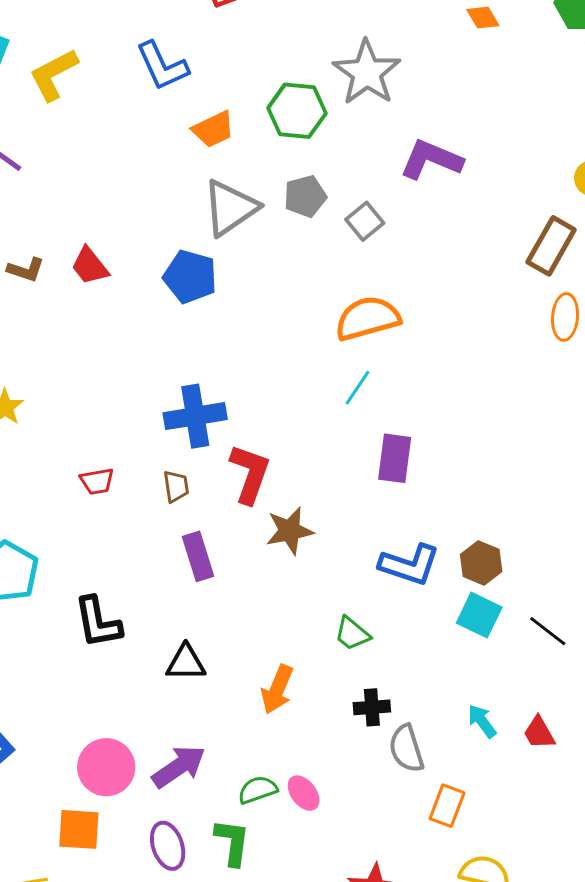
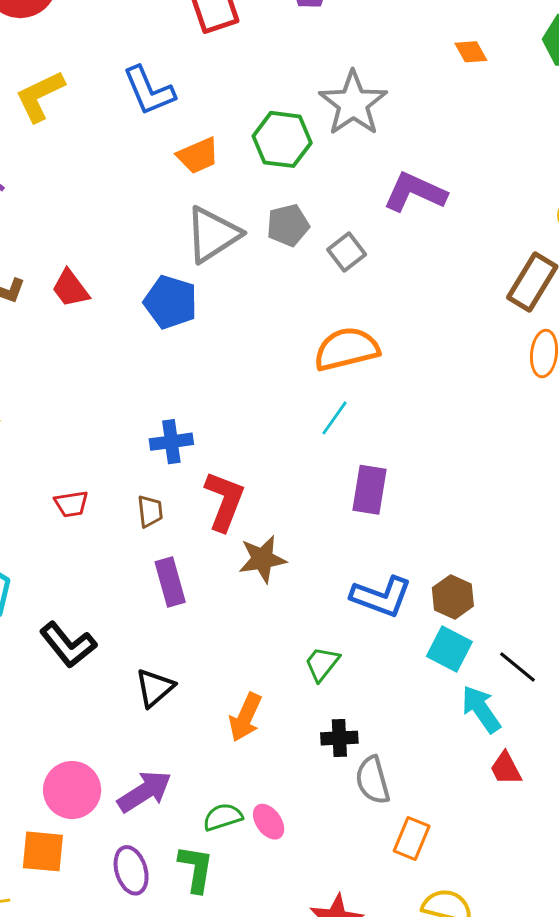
blue cross: (195, 416) -> (171, 442), size x0.7
black L-shape: (98, 622) -> (68, 645), turned -30
green trapezoid: (352, 634) -> (322, 664), turned 87
black triangle: (186, 663) -> (155, 688), turned -42
cyan arrow: (482, 721) -> (481, 709), moved, size x1.4

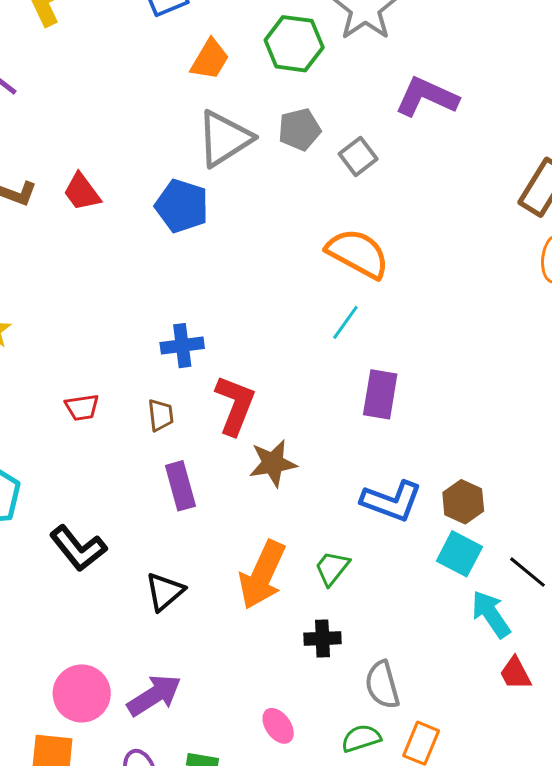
orange trapezoid: (198, 156) -> (210, 59), turned -36
orange semicircle: (347, 349) -> (358, 253), turned 42
orange arrow: (245, 717) -> (262, 575), moved, size x1.4
black cross: (339, 738) -> (322, 638), moved
green semicircle: (223, 817) -> (361, 738), moved

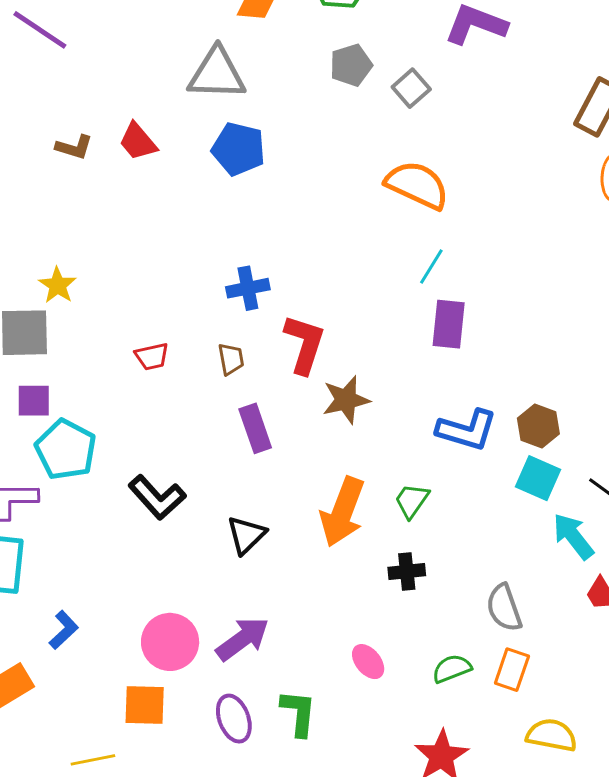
gray triangle: (224, 138) -> (217, 74), moved, turned 38
cyan line: (345, 322) -> (431, 266), moved
gray semicircle: (382, 685) -> (504, 608), moved

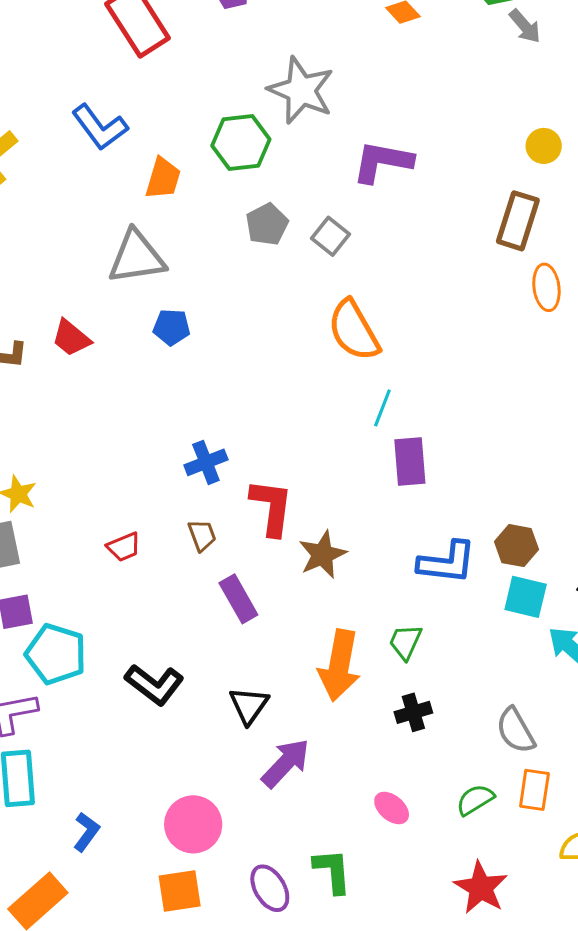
blue pentagon: (239, 149) -> (172, 327), size x0.7
orange semicircle: (417, 185) -> (354, 330), turned -134
purple arrow: (243, 639) -> (286, 763), moved

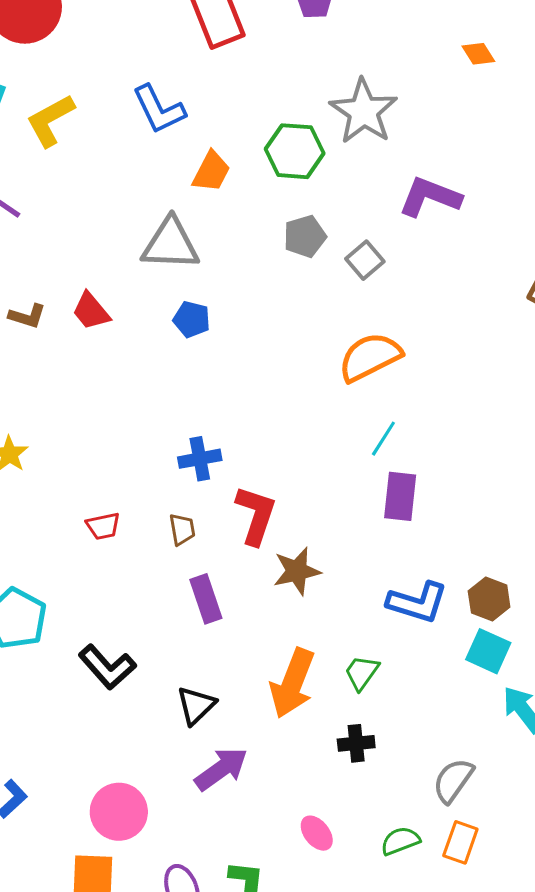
orange semicircle: (354, 330) -> (370, 357), turned 82
gray semicircle: (516, 730) -> (453, 780), turned 54

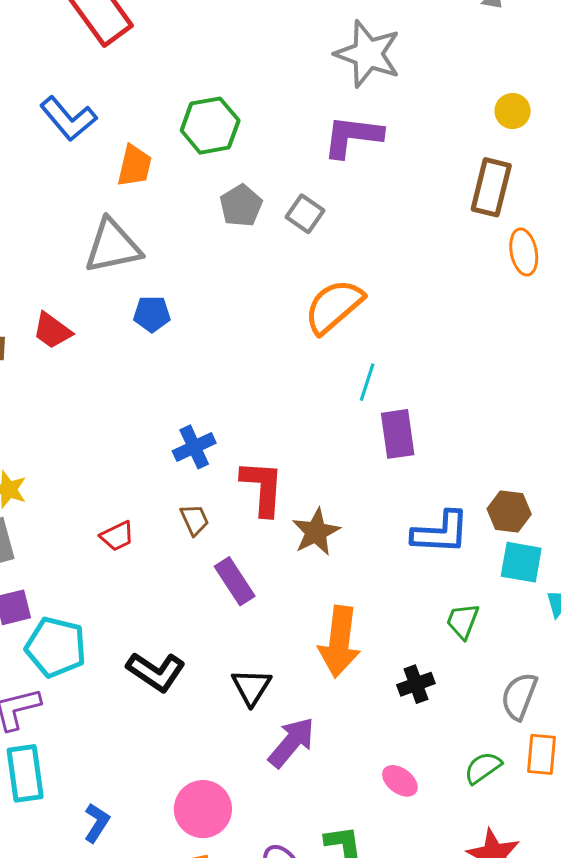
gray star: (364, 111) -> (368, 54), moved
green trapezoid: (362, 673) -> (463, 621), moved

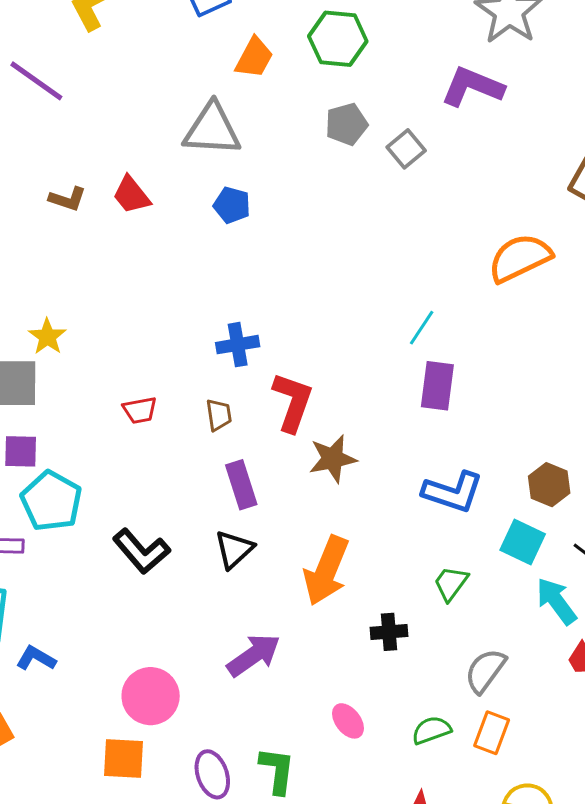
orange semicircle: (334, 306) -> (520, 258), moved
brown hexagon: (509, 511) -> (549, 485), moved
black triangle: (251, 687) -> (234, 549), moved
blue L-shape: (97, 823) -> (36, 658), moved, turned -108

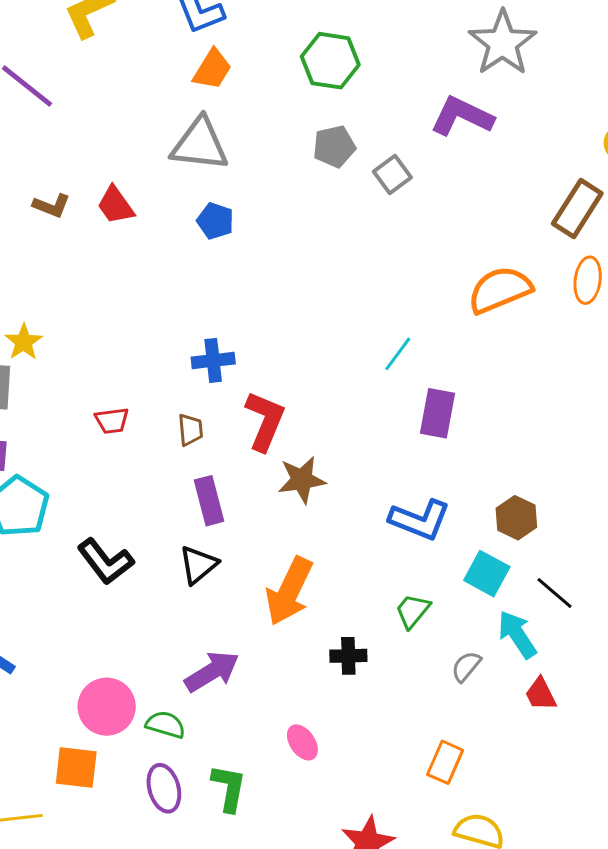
orange trapezoid: (254, 58) -> (212, 69), moved
purple rectangle: (437, 386) -> (438, 413), moved
gray semicircle: (485, 671) -> (466, 666), moved, size x0.7
green semicircle: (431, 730) -> (165, 725), moved, turned 33

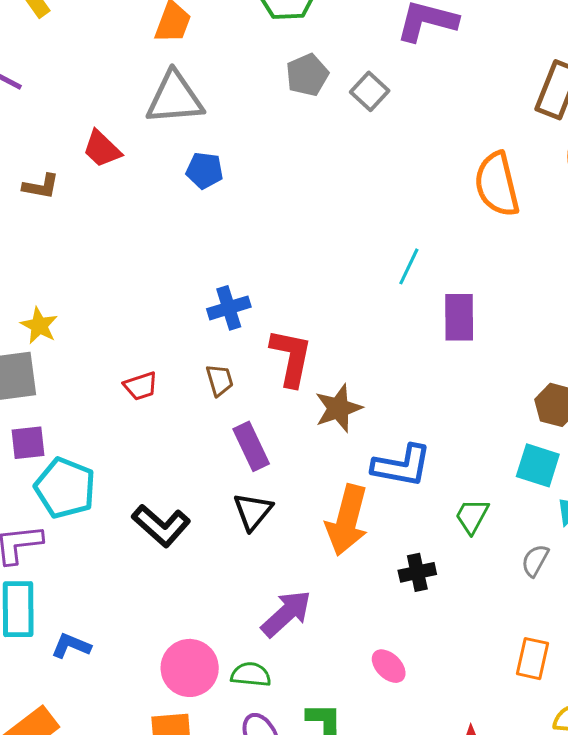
red trapezoid: (116, 205) -> (102, 149), moved
orange semicircle: (500, 290) -> (497, 184), turned -70
blue L-shape: (420, 520) -> (402, 466), moved

